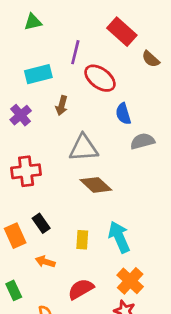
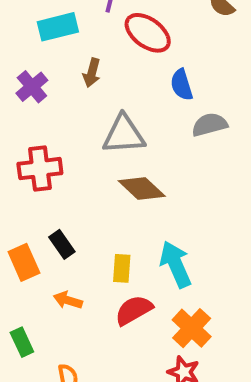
red semicircle: (81, 289) -> (134, 310), moved

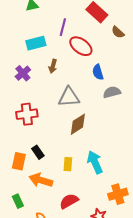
brown diamond: (142, 188) -> (78, 124), turned -75
orange rectangle: (24, 262) -> (19, 161), turned 36
orange arrow: (68, 300) -> (41, 180), size x1.6
red semicircle: (134, 310) -> (69, 201), moved
orange cross: (192, 328) -> (118, 194), moved, turned 30

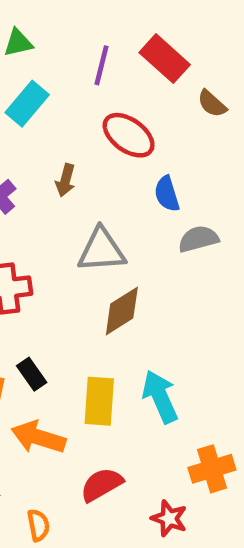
purple line: (63, 27) -> (102, 65), moved
cyan rectangle: (36, 43) -> (27, 104), moved, turned -36
yellow rectangle: (68, 164) -> (99, 401), size x1.5

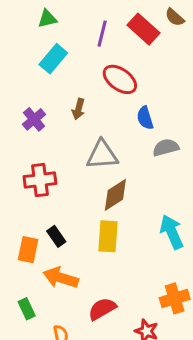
brown semicircle: (212, 104) -> (175, 17), moved
cyan arrow: (160, 397) -> (172, 232), moved
yellow rectangle: (99, 401) -> (108, 236), moved

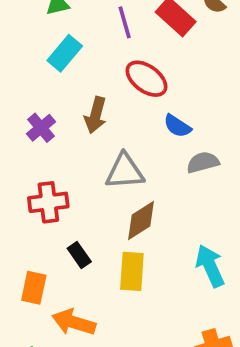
purple line: (102, 34) -> (125, 22), turned -30
brown arrow: (78, 109) -> (96, 115), size x1.4
blue semicircle: (145, 118) -> (177, 126), turned -40
black rectangle: (56, 236) -> (79, 255), moved

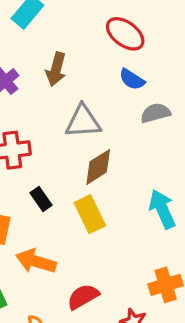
red ellipse: (146, 79) -> (125, 34), moved
yellow rectangle: (132, 271) -> (90, 214), turned -30

